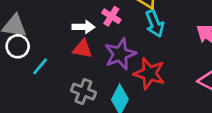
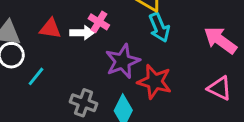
pink cross: (111, 16) -> (99, 22), moved
red triangle: (83, 49) -> (50, 29), moved

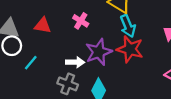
white arrow: (82, 33) -> (75, 62), moved
red star: (155, 82) -> (130, 49), moved

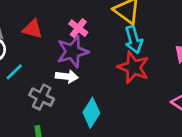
purple star: (99, 52) -> (73, 52), moved
gray cross: (68, 84) -> (42, 97), moved

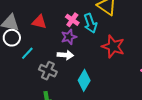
cyan arrow: (134, 40) -> (90, 23), moved
purple star: (73, 52) -> (69, 37), size x0.7

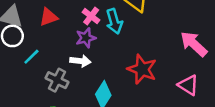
red triangle: (39, 22) -> (49, 17), turned -35
red star: (113, 47) -> (142, 69), moved

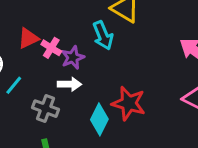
pink cross: (91, 16) -> (51, 48), moved
red star: (142, 69) -> (129, 103), moved

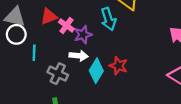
cyan line: (14, 85) -> (34, 53), turned -42
red star: (129, 103) -> (118, 66), moved, size x0.7
cyan diamond: (99, 119) -> (96, 71), moved

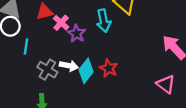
purple star: (83, 35) -> (77, 34), turned -30
white arrow: (79, 56) -> (69, 66), moved

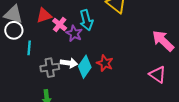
cyan arrow: (104, 21) -> (86, 20), moved
gray cross: (47, 70) -> (50, 68), turned -36

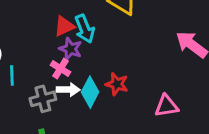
red triangle: (44, 15) -> (64, 26), moved
pink cross: (60, 25) -> (61, 69), moved
pink triangle: (158, 75) -> (166, 106), moved, turned -36

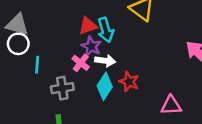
white arrow: (68, 90) -> (105, 61), moved

